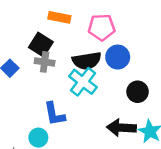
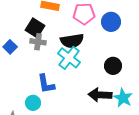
blue circle: (118, 57) -> (111, 22), moved

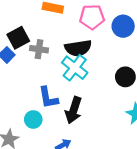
black square: (35, 28) -> (18, 38), moved, turned 30
black arrow: (100, 95) -> (74, 110), moved, turned -75

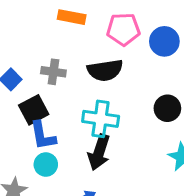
black square: (18, 38) -> (34, 110), moved
cyan cross: (75, 68) -> (101, 119), moved, turned -30
blue L-shape: (48, 98) -> (43, 136), moved

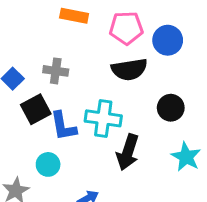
black semicircle: (105, 70) -> (129, 69), moved
blue L-shape: (43, 136) -> (63, 126), moved
black arrow: (99, 152) -> (128, 152), moved

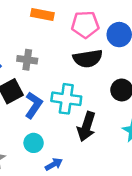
blue L-shape: (63, 126) -> (34, 105), turned -136
cyan circle: (48, 164) -> (34, 143), moved

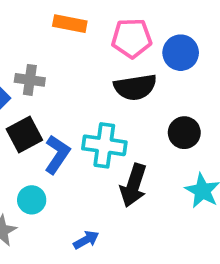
gray cross: (27, 60) -> (30, 80), moved
cyan circle: (34, 143) -> (32, 200), moved

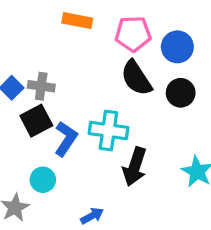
gray cross: (30, 80) -> (41, 86), moved
black semicircle: (135, 87) -> (136, 78), turned 66
black circle: (184, 133) -> (181, 93), moved

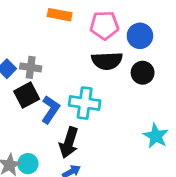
black semicircle: (136, 78) -> (107, 61), turned -60
black arrow: (135, 167) -> (69, 143), moved
cyan circle: (43, 180) -> (28, 164), moved

